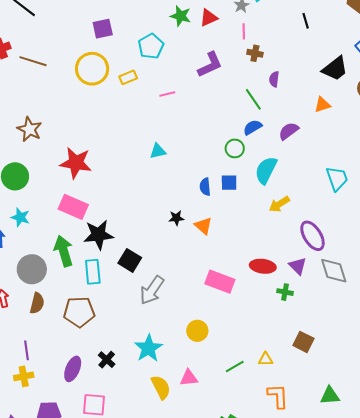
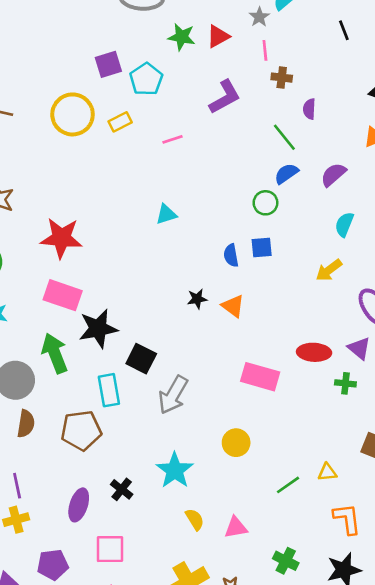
purple square: (103, 29) -> (108, 64), moved
cyan semicircle: (266, 170) -> (344, 224), moved, size x0.7
cyan rectangle: (93, 272) -> (109, 390), moved
pink triangle: (189, 378) -> (236, 527), moved
yellow semicircle: (161, 387) -> (195, 519), size x0.7

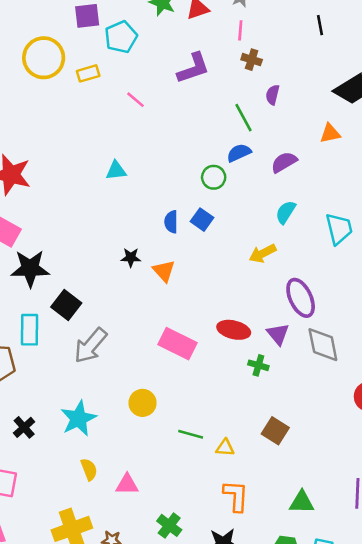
pink line: (173, 139) -> (135, 100), turned 48
blue square: (262, 247) -> (202, 220), turned 30
green line: (288, 485) -> (191, 434), moved, turned 40

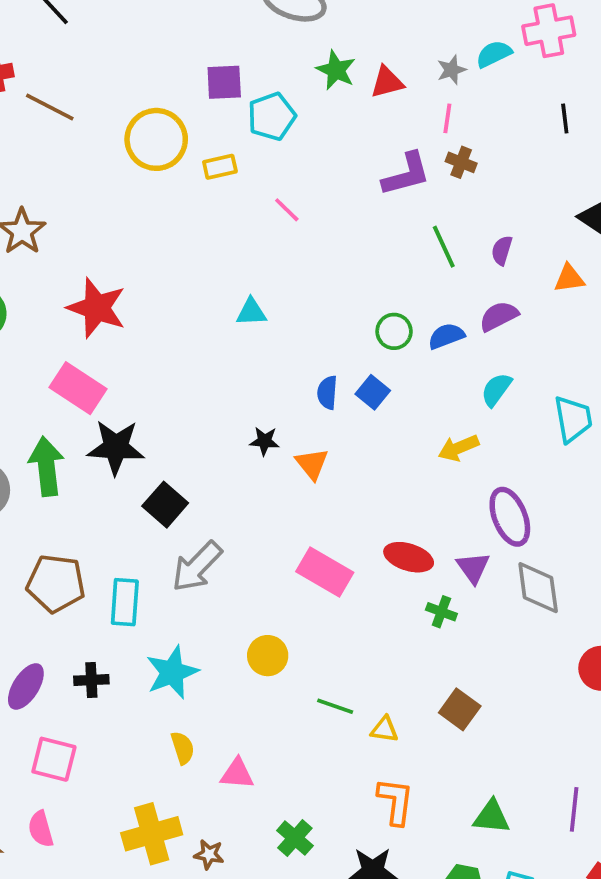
purple L-shape: (193, 68) -> (406, 174), moved
purple semicircle: (273, 95) -> (502, 250), moved
blue semicircle: (239, 153) -> (446, 336), moved
cyan rectangle: (29, 330) -> (125, 602), moved
black cross: (24, 427) -> (91, 680), turned 35

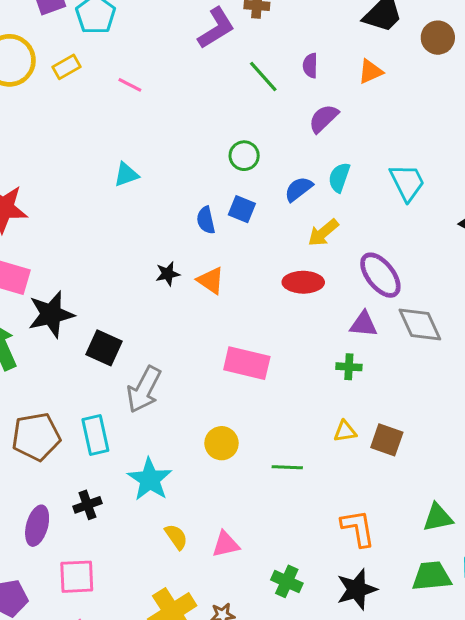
blue semicircle: (446, 336) -> (299, 189), moved
red ellipse: (409, 557) -> (303, 282), moved
purple triangle: (473, 568) -> (364, 324), turned -32
yellow triangle: (384, 729) -> (345, 431), moved

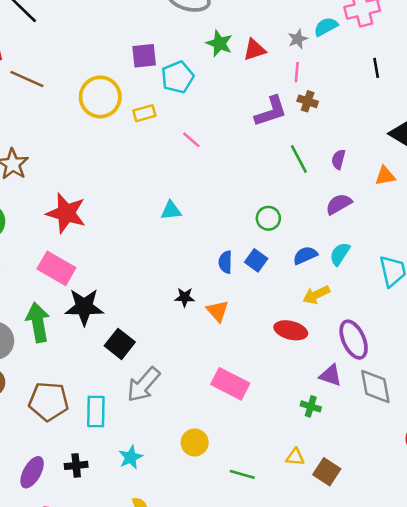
cyan star: (150, 479) -> (131, 457), size x0.7

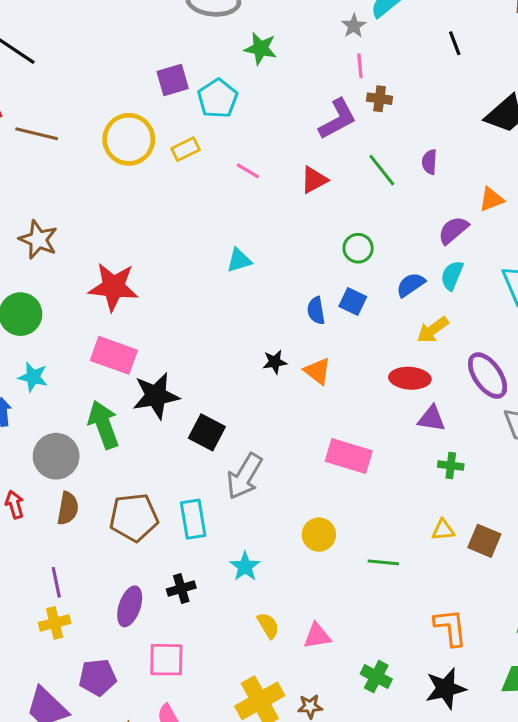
red triangle: (254, 50) -> (314, 180), moved
orange triangle: (385, 176) -> (491, 199), moved
purple semicircle: (339, 204) -> (453, 230), moved
purple triangle: (331, 375) -> (432, 419), moved

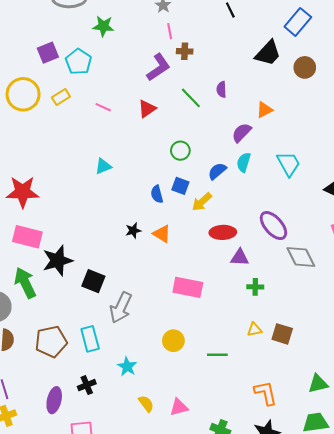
yellow arrow: (433, 330) -> (202, 202), moved

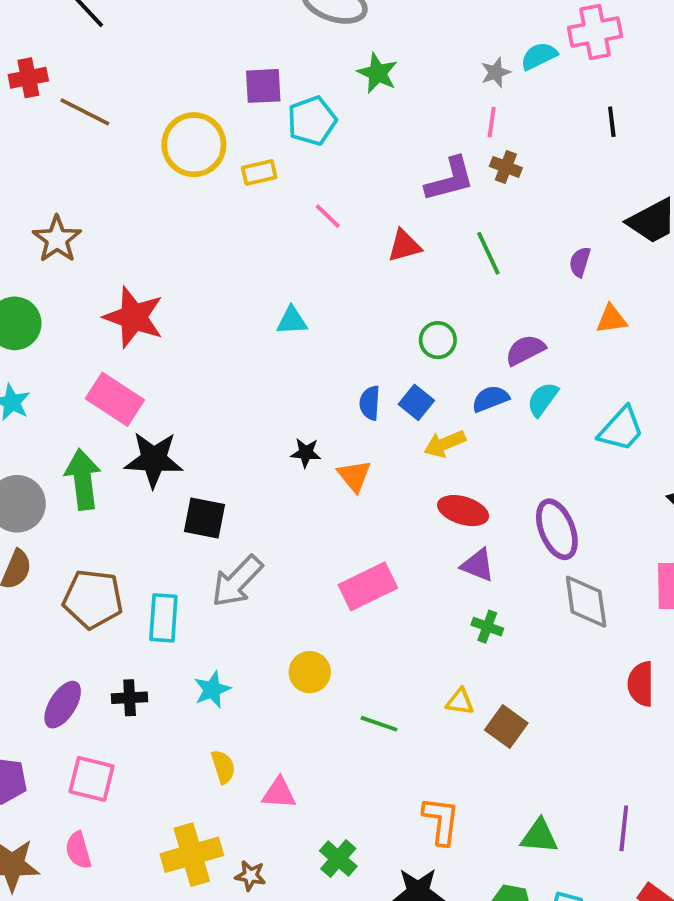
purple semicircle: (221, 89) -> (580, 262), moved
purple semicircle: (242, 133) -> (525, 350), moved
cyan trapezoid: (289, 164) -> (621, 429), turned 52
black square: (93, 281) -> (204, 518), turned -30
pink rectangle: (188, 287) -> (368, 586), turned -56

